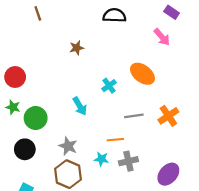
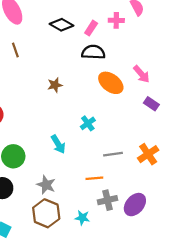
purple rectangle: (172, 12) -> (151, 104), moved
orange ellipse: (142, 74) -> (111, 83), moved
cyan star: (101, 159) -> (82, 218), moved
purple ellipse: (168, 174) -> (135, 205), moved

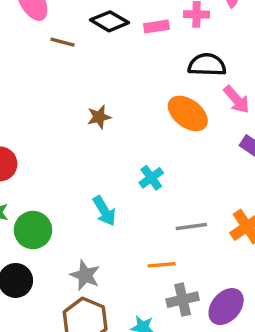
pink rectangle: (91, 28) -> (156, 27), turned 48
brown line: (15, 50) -> (63, 42), moved, turned -56
black semicircle: (93, 52) -> (207, 65), moved

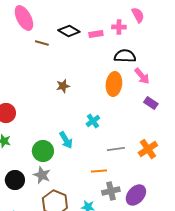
orange ellipse: (188, 113) -> (114, 84), turned 60
green circle: (33, 230) -> (43, 151), moved
gray star: (85, 275) -> (42, 175), moved

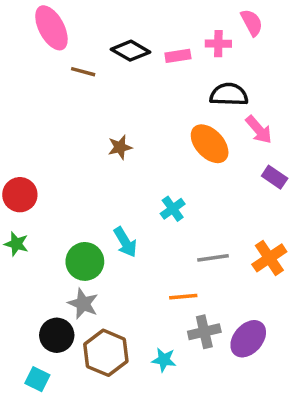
orange ellipse: (114, 84) -> (210, 144), turned -50
black circle: (15, 180) -> (57, 335), moved

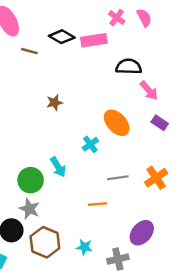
pink cross: (218, 44) -> (117, 18), moved, turned 35
pink rectangle: (178, 56) -> (94, 40), size x1.5
orange ellipse: (210, 144) -> (117, 123), moved
gray cross: (204, 332) -> (118, 259), moved

